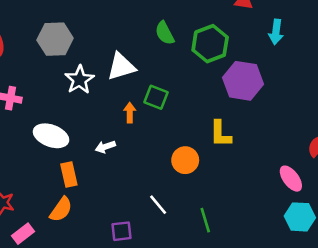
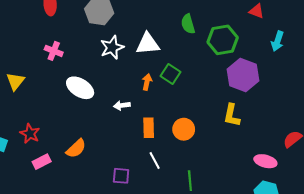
yellow L-shape: (221, 134) -> (232, 115), moved
orange rectangle: (69, 175) -> (149, 128), moved
pink ellipse: (291, 179) -> (265, 161), turned -50

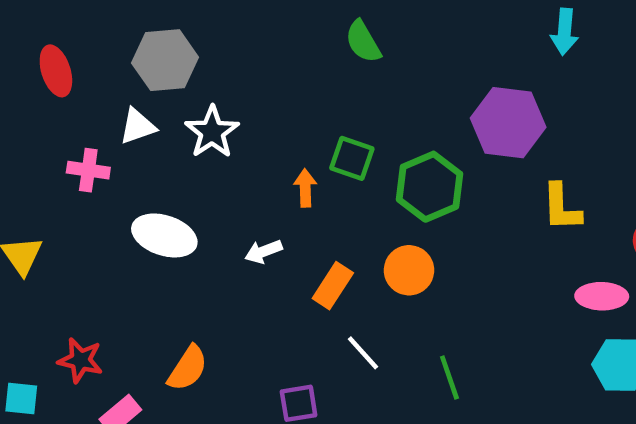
green hexagon: (223, 40) -> (430, 187), moved
white triangle: (148, 44) -> (137, 126), moved, size x0.7
yellow L-shape: (232, 115) -> (562, 207), moved
orange rectangle: (149, 128) -> (333, 286), turned 48

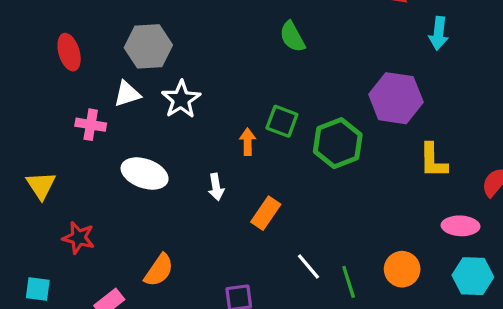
white arrow: (263, 252) -> (216, 187), turned -80
orange circle: (409, 270) -> (402, 269), moved
white line: (363, 353) -> (308, 267), moved
red star: (80, 360) -> (79, 238), moved

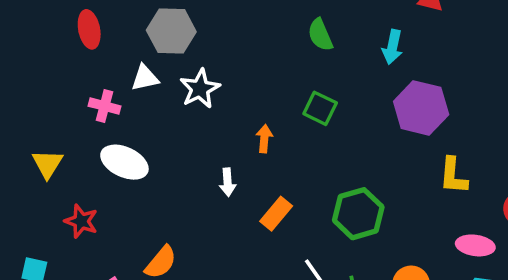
cyan arrow: (439, 33) -> (392, 47), moved
green square: (282, 121) -> (320, 108), moved
green hexagon: (338, 143) -> (358, 214), moved
white ellipse: (145, 174) -> (124, 162), moved

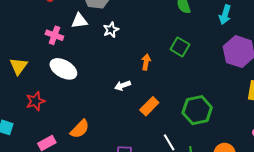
white star: (200, 89) -> (111, 30), size x0.7
white arrow: (228, 182) -> (123, 86), turned 70
red star: (81, 221) -> (35, 101), turned 30

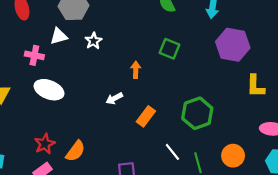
red star: (35, 101) -> (45, 144), moved

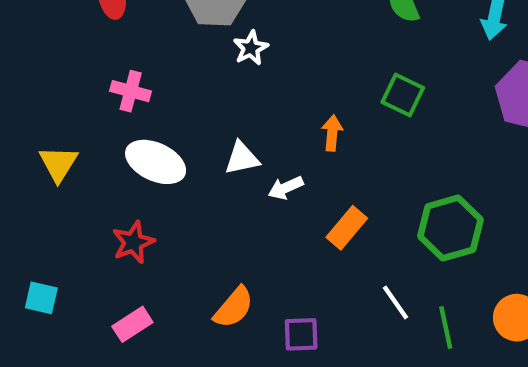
white triangle: (59, 36) -> (242, 158), moved
white star: (94, 41) -> (251, 48), moved
red star: (45, 144) -> (133, 242), moved
orange semicircle: (75, 151) -> (234, 307), moved

